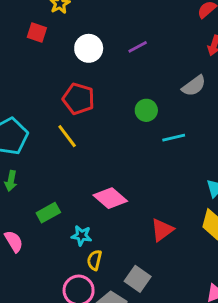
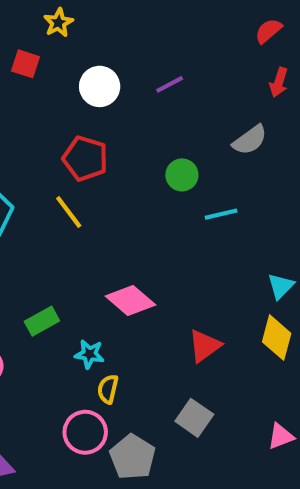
gray square: (138, 279) -> (194, 418), moved

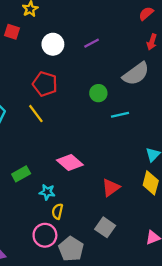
gray semicircle: (250, 140) -> (136, 74), size x1.4

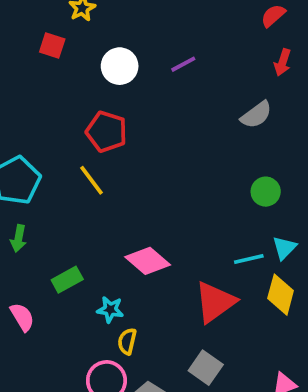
gray semicircle: (136, 74) -> (256, 115), size x0.7
green circle: (98, 93) -> (266, 192), moved
cyan line: (120, 115) -> (249, 259), moved
red triangle: (111, 187) -> (215, 302), size x1.4

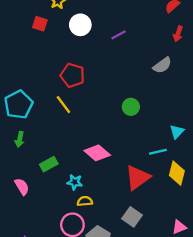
white circle: (120, 66) -> (80, 25), moved
green circle: (266, 192) -> (131, 107), moved
cyan triangle: (284, 248) -> (177, 132), moved
yellow semicircle: (127, 341) -> (85, 201), turned 72

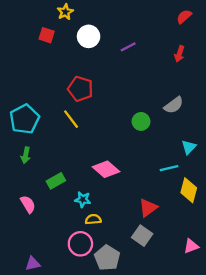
red arrow: (178, 34) -> (179, 54), moved
gray semicircle: (162, 65) -> (174, 105), moved
red triangle: (138, 178) -> (148, 208), moved, size x0.7

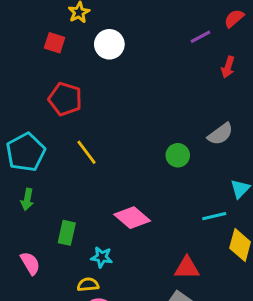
purple line: (128, 47) -> (201, 37), moved
red pentagon: (80, 89) -> (65, 99), moved
green rectangle: (56, 181) -> (67, 233), turned -48
red triangle: (148, 208) -> (187, 268), turned 36
yellow semicircle: (93, 219) -> (88, 285), moved

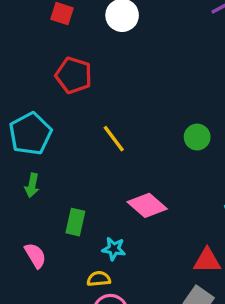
yellow line: (87, 152) -> (114, 139), moved

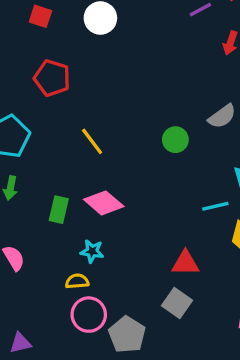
pink diamond: (147, 205) -> (104, 203), moved
green rectangle: (75, 222) -> (59, 210), moved

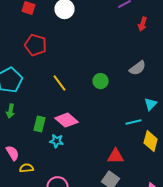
green circle: (175, 140) -> (101, 81), moved
cyan star: (92, 251) -> (57, 141), moved
yellow semicircle: (77, 281) -> (27, 168), moved

